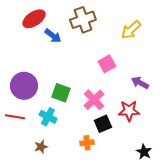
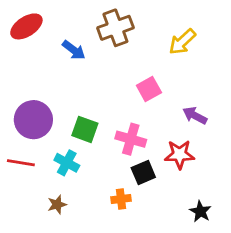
red ellipse: (34, 19) -> (26, 26), moved
pink cross: (94, 100) -> (131, 139), turned -30

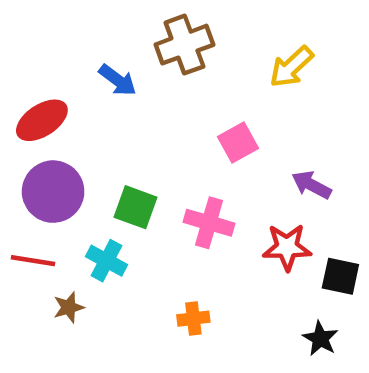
red ellipse: (26, 26) -> (42, 120), moved
black square: (143, 173) -> (340, 276), moved, turned 35
brown star: (57, 205) -> (69, 307), moved

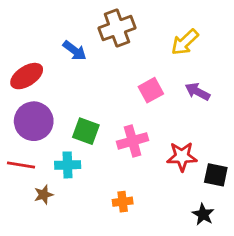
purple arrow: (311, 185) -> (197, 92), moved
pink cross: (209, 223) -> (133, 141), turned -32
cyan cross: (107, 261) -> (68, 165), turned -30

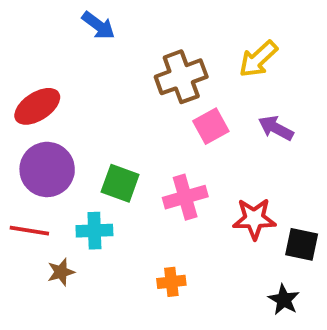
brown cross: (117, 28) -> (181, 77), moved
blue arrow: (75, 51) -> (98, 25), moved

